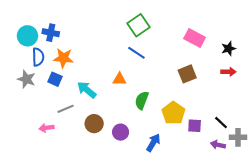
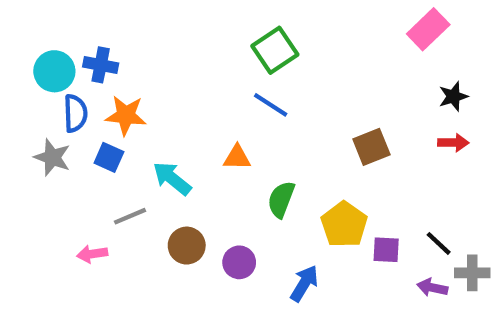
pink rectangle: (195, 38) -> (428, 29), moved, turned -72

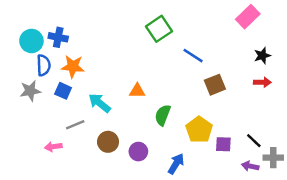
blue line: (271, 105) -> (193, 56), moved
gray star: (52, 157) -> (30, 91), turned -30

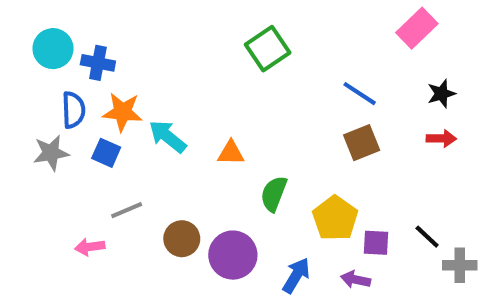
cyan circle: (31, 41) -> (53, 49), moved
blue line: (193, 56) -> (360, 94), moved
cyan arrow: (100, 103) -> (167, 136), moved
purple circle: (138, 152) -> (233, 255), size x1.5
purple arrow: (250, 166) -> (356, 280), moved

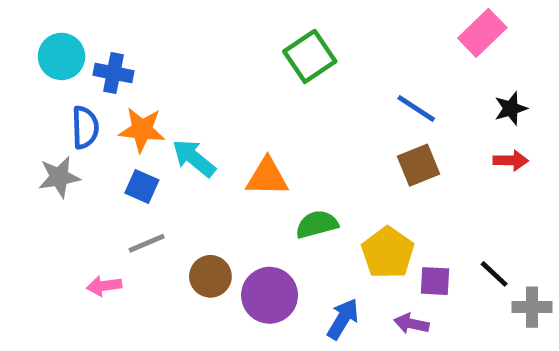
blue square: (106, 153) -> (142, 186), moved
orange triangle: (231, 153) -> (267, 177), size x1.4
green semicircle: (274, 194) -> (317, 224), turned 54

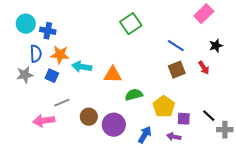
cyan arrow: (194, 158) -> (82, 67), turned -30
red arrow: (511, 160) -> (204, 68), moved, turned 56
blue square: (142, 186) -> (52, 76), moved
pink arrow: (104, 286) -> (44, 121), size x1.5

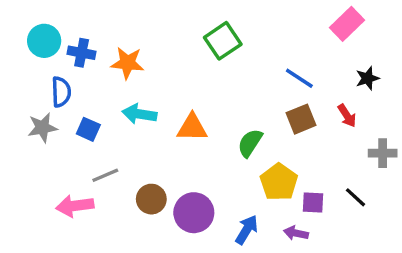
orange star: (60, 55) -> (127, 63), moved
green semicircle: (134, 95) -> (250, 143), moved, turned -42
gray cross: (225, 130) -> (383, 153), moved

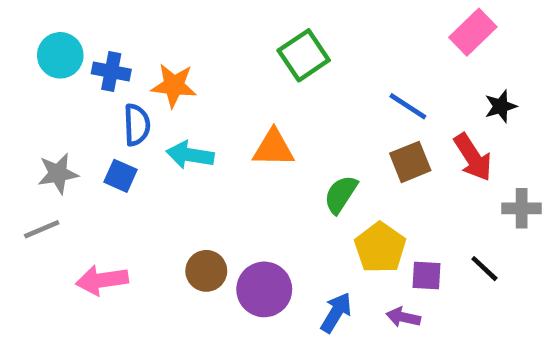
blue semicircle: (61, 92) -> (137, 125), moved
red arrow: (347, 116) -> (473, 157), size x1.5
orange triangle: (192, 128) -> (274, 148), moved
gray line: (105, 175) -> (42, 229), moved

